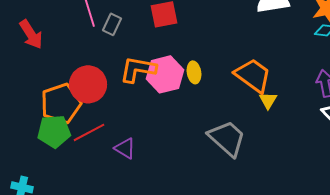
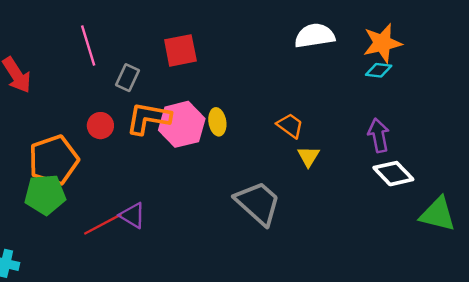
gray rectangle: (112, 24) -> (127, 78), moved
orange trapezoid: (253, 75) -> (290, 126), size x0.6
red circle: (88, 84) -> (100, 126), moved, size x0.6
red line: (89, 132) -> (103, 224), moved

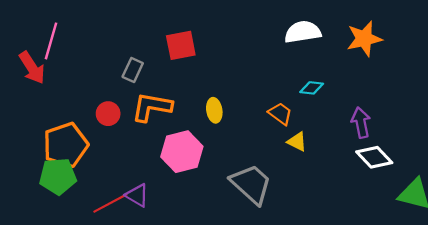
pink line: (88, 46) -> (51, 41), moved, turned 33
cyan diamond: (379, 70) -> (312, 88), moved
pink hexagon: (182, 124) -> (182, 152), moved
yellow triangle: (308, 156) -> (297, 142), turned -35

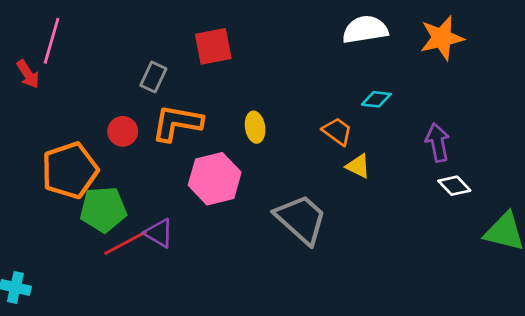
red arrow: (32, 68) -> (28, 74), size x0.7
white diamond: (374, 157) -> (454, 186), size x0.7
green pentagon: (58, 176) -> (103, 209), moved

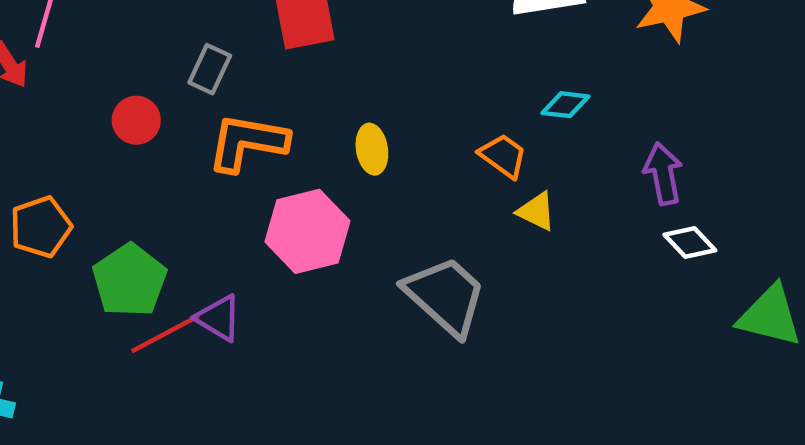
red circle: (123, 131) -> (136, 120), moved
orange pentagon: (70, 170) -> (41, 227), moved, size x0.7
green pentagon: (103, 209) -> (130, 280), turned -30

